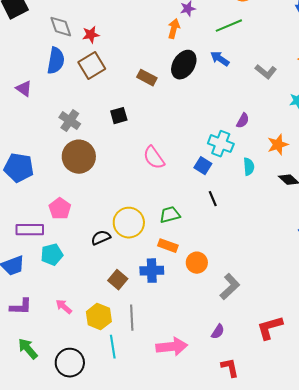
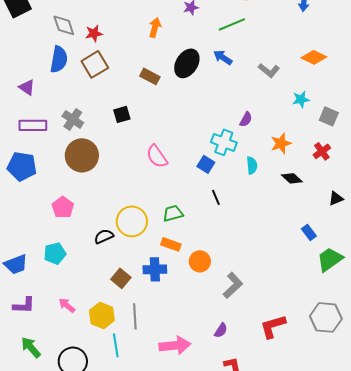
orange arrow: (174, 29) -> (155, 27), moved
purple rectangle: (30, 230) -> (33, 125), moved

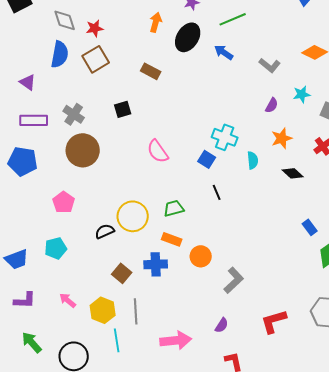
black ellipse: (187, 63) -> (188, 37), moved
purple semicircle: (246, 119) -> (272, 105), moved

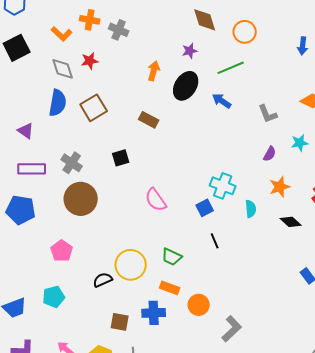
red star: (95, 28) -> (90, 61), moved
gray L-shape: (270, 65) -> (268, 114), turned 30
blue square: (207, 159) -> (205, 208), turned 30
green trapezoid: (174, 208) -> (172, 257), turned -140
brown square: (122, 273) -> (120, 322), turned -30

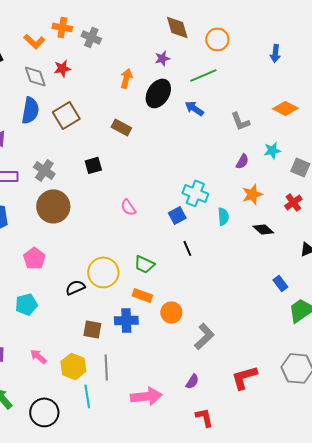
pink semicircle: (156, 200) -> (128, 207), size x0.7

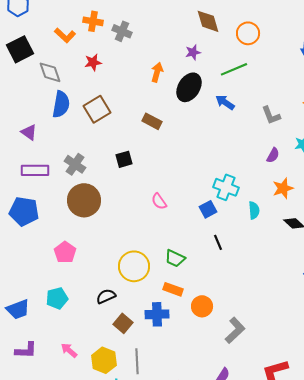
gray diamond: (35, 76) -> (50, 72), moved
black semicircle: (75, 287) -> (106, 296), moved
brown square: (92, 329) -> (123, 323), turned 30

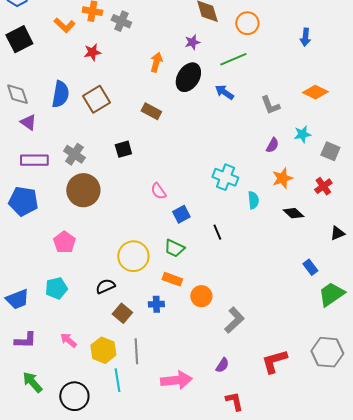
gray diamond: (50, 72) -> (17, 94), moved
blue square: (208, 209) -> (181, 214), moved
blue cross: (157, 314) -> (156, 304), size x0.7

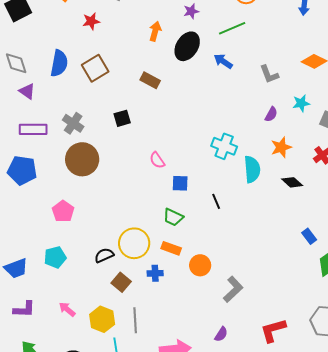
cyan semicircle: (253, 200) -> (252, 169), size x1.5
blue square: (181, 214) -> (180, 183), turned 30
yellow circle: (133, 256) -> (134, 243), moved

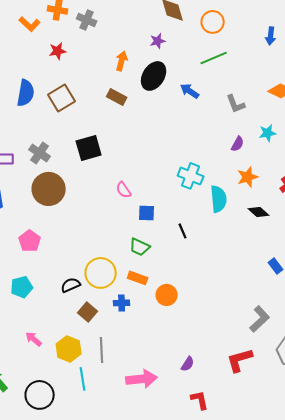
green line: (232, 28) -> (214, 58), moved
brown rectangle: (150, 80) -> (117, 97), moved
black square: (122, 118) -> (89, 148), size x1.5
gray L-shape: (233, 289) -> (260, 319), moved

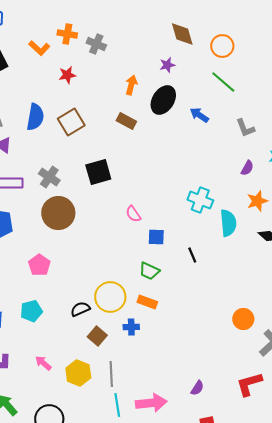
green line: (214, 58) -> (223, 82), turned 64
orange circle: (167, 295) -> (243, 319), moved
cyan line: (83, 379) -> (117, 405), moved

